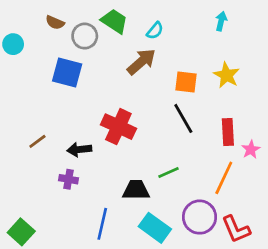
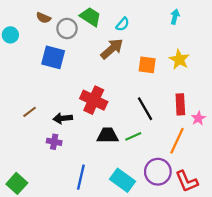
black line: (183, 118) -> (145, 109), moved
black trapezoid: (136, 190) -> (108, 135), moved

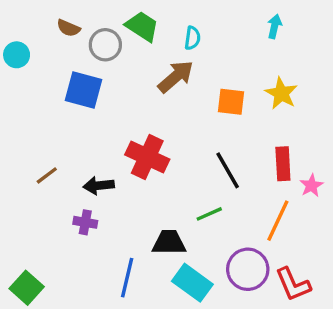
cyan semicircle: (123, 24) -> (192, 38), turned -32
black trapezoid: (108, 135) -> (169, 242), moved

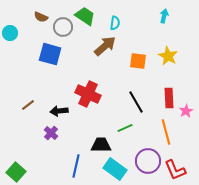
orange line: (278, 221) -> (166, 132), turned -40
purple cross: (85, 222) -> (51, 133), turned 32

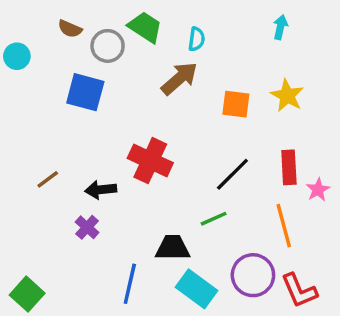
black line: (136, 102) -> (232, 174), turned 75

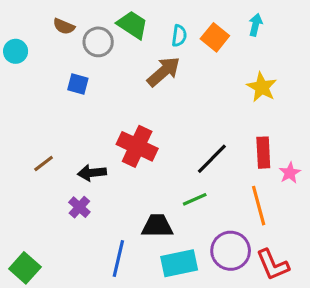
blue square: (85, 92) -> (78, 84), size x0.6
orange square: (236, 104) -> (215, 37), moved, turned 32
cyan rectangle: (197, 289) -> (179, 263), turned -48

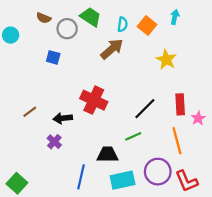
yellow star: (262, 87) -> (166, 60), moved

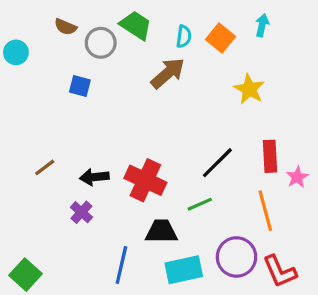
red cross: (94, 100) -> (145, 180), moved

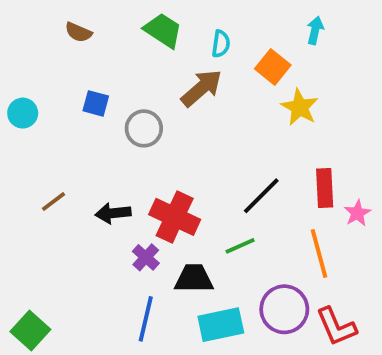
orange square: (221, 38) -> (273, 67), moved
gray circle: (101, 43) -> (144, 128), moved
cyan circle: (16, 52) -> (23, 113), moved
purple cross: (81, 212) -> (146, 257), moved

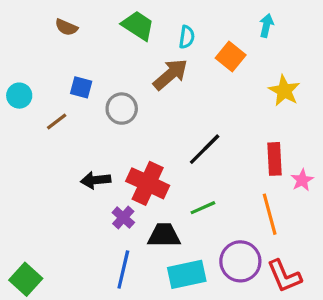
yellow star: (300, 107) -> (284, 91), moved
black line: (261, 196) -> (205, 149), moved
brown line: (53, 202) -> (57, 122), moved

